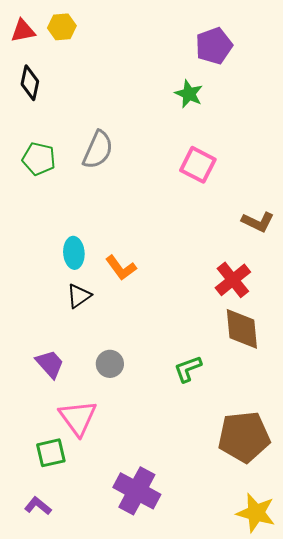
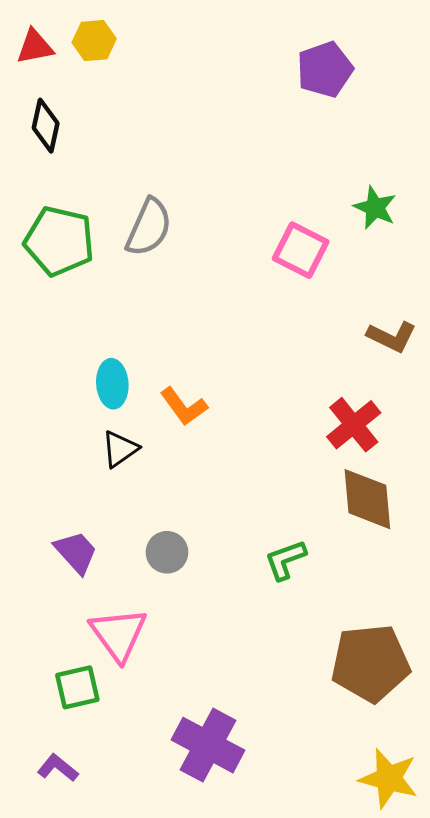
green star: (189, 94) -> (375, 208), moved
green pentagon: (39, 159) -> (59, 241), size x1.4

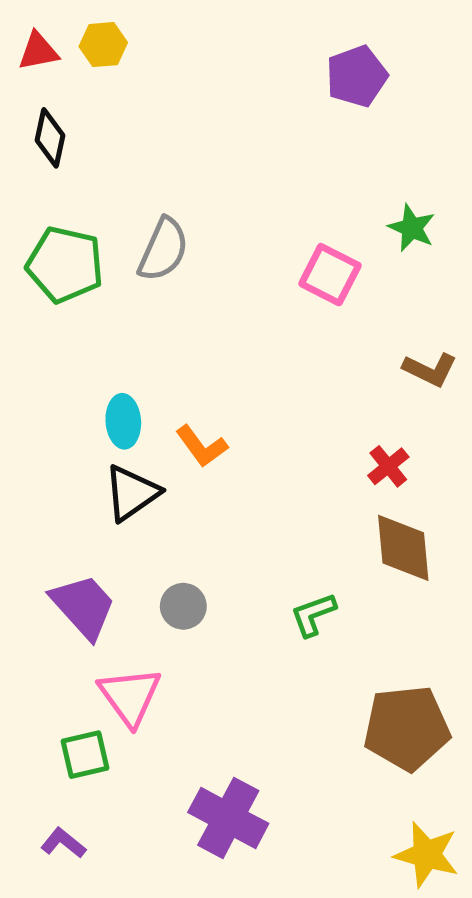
red cross: (354, 425) -> (388, 466), size x0.7
black triangle: (120, 449) -> (132, 493), size x1.4
purple trapezoid: (76, 552) -> (83, 606), size x1.4

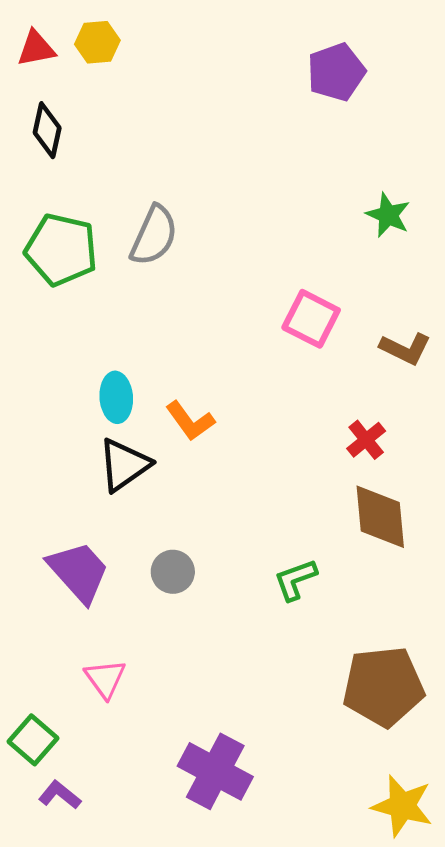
pink square: (330, 275) -> (311, 319), moved
pink triangle: (130, 696) -> (105, 679), moved, size x0.7
green square: (85, 755) -> (33, 740), moved, turned -36

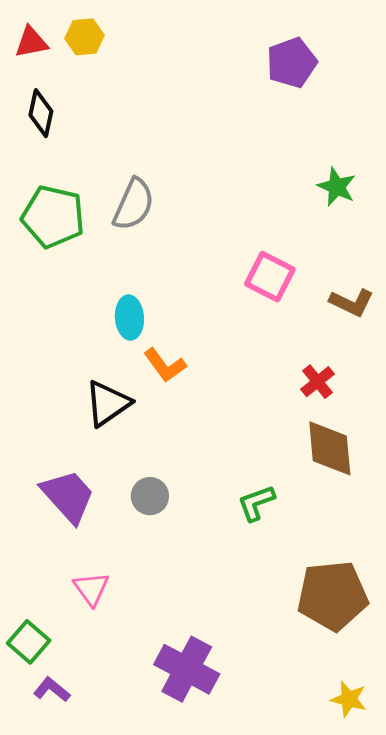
cyan ellipse: (116, 397) -> (129, 318), moved
yellow star: (402, 806) -> (349, 699), size x0.7

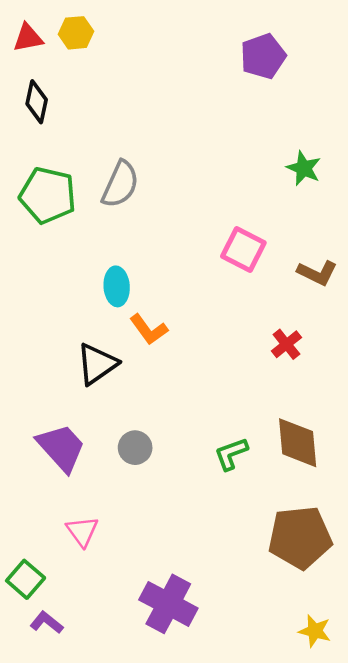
brown diamond: (330, 448) -> (298, 443), moved

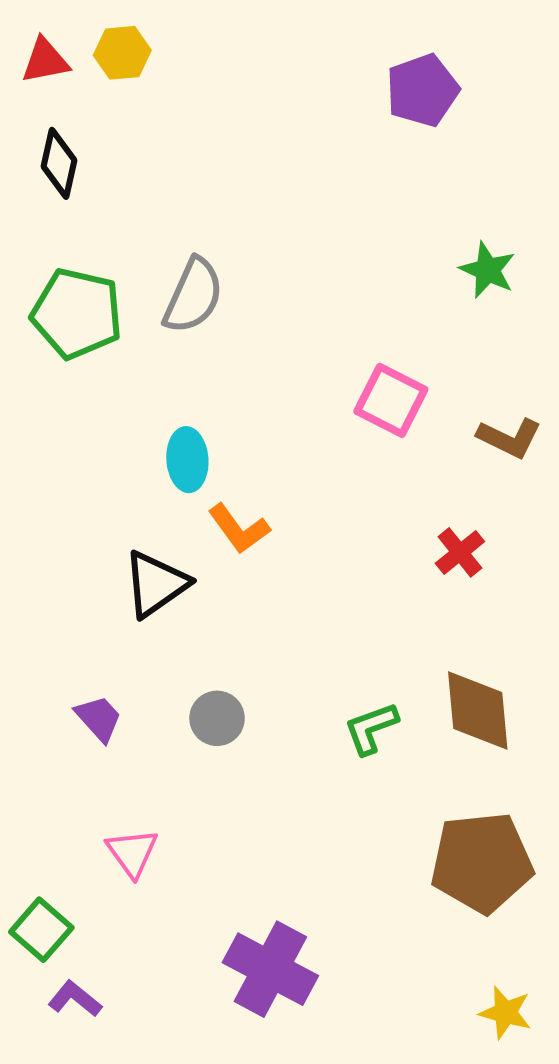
purple trapezoid: (61, 448) -> (99, 718), size x0.6

